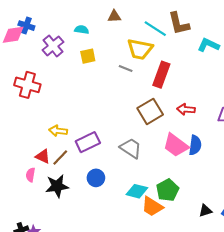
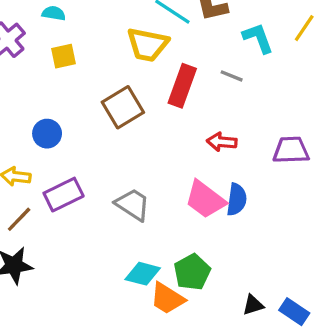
cyan L-shape: (208, 45) -> (258, 38), turned 45
gray line: (126, 68) -> (232, 76), moved
brown square: (150, 111) -> (123, 107), moved
blue circle: (96, 178) -> (47, 134), moved

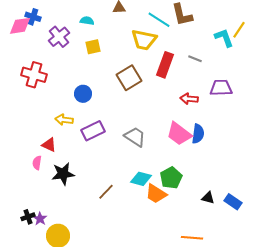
cyan L-shape: (258, 38) -> (224, 38), moved
purple trapezoid: (291, 150) -> (221, 88), moved
brown line: (19, 219) -> (106, 192), moved
black triangle: (253, 305) -> (208, 198), turned 32

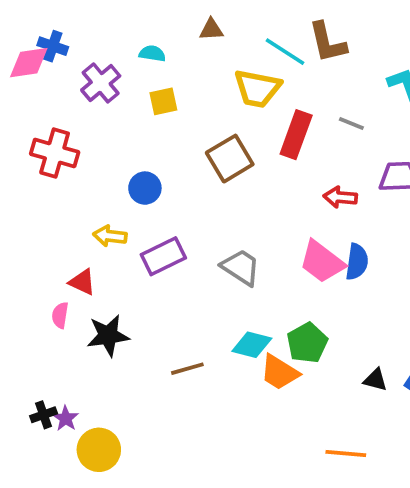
brown line: (106, 192) -> (187, 369), turned 30

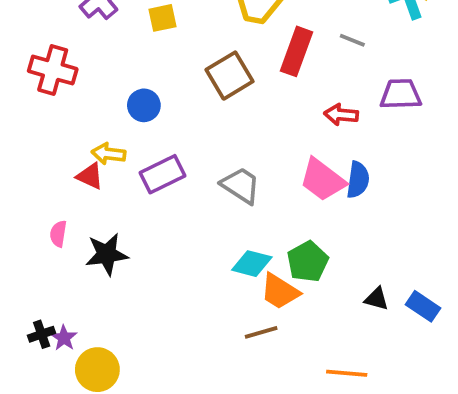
red triangle: (82, 282) -> (90, 176), moved
brown line: (187, 369) -> (261, 332), moved

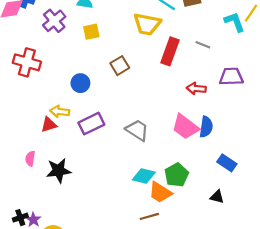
brown square: (229, 76) -> (120, 66), moved, size x0.7
red triangle: (90, 176) -> (49, 125), turned -42
blue rectangle: (423, 306) -> (227, 163), moved

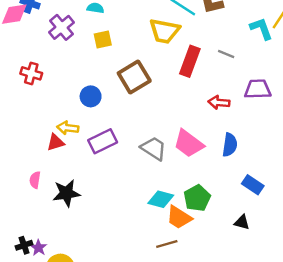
red cross: (27, 62) -> (31, 73), size x0.7
brown square: (120, 66) -> (134, 77), size x1.5
pink trapezoid: (185, 127) -> (189, 144), moved

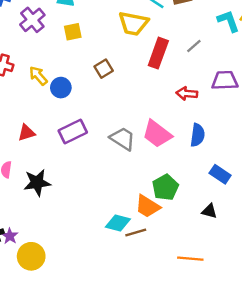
gray line: (226, 54) -> (194, 46), turned -63
brown square: (134, 77) -> (104, 69), size x0.6
yellow arrow: (68, 128) -> (38, 76), moved, turned 42
cyan diamond: (161, 199) -> (118, 223), moved

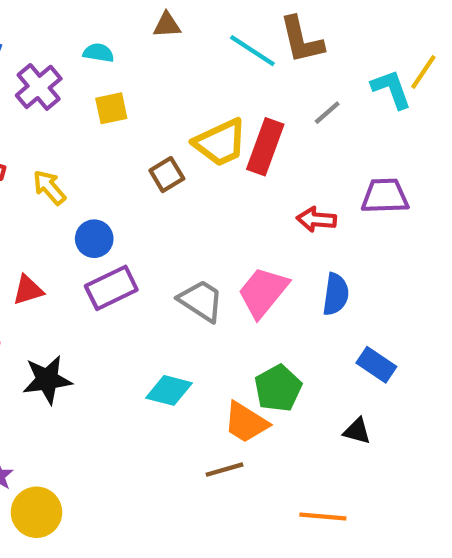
yellow trapezoid: (133, 23) -> (220, 143), moved, turned -36
gray line: (194, 46) -> (327, 113), moved
blue circle: (61, 88) -> (94, 239), moved
pink trapezoid: (157, 134) -> (263, 292), turned 92
cyan diamond: (118, 223) -> (169, 390), moved

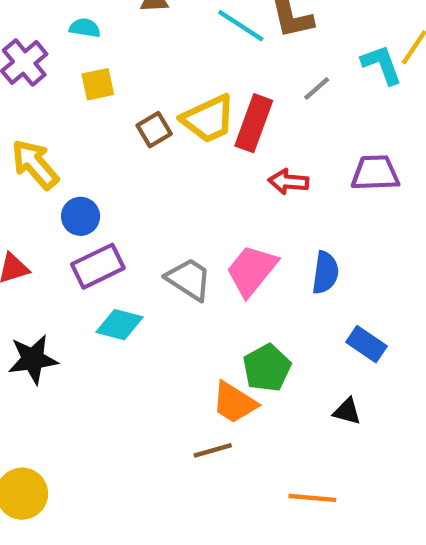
brown square: (167, 175) -> (154, 130), moved
yellow arrow: (49, 187) -> (35, 164), size x1.4
red arrow: (316, 219) -> (289, 182), moved
cyan diamond: (169, 390) -> (120, 325), moved

